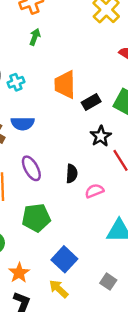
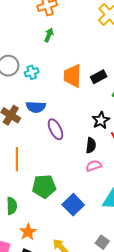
black rectangle: (91, 102) -> (99, 77), moved
purple ellipse: (31, 168) -> (55, 129), moved
black semicircle: (72, 174) -> (91, 145), moved
blue square: (64, 259) -> (73, 205), moved

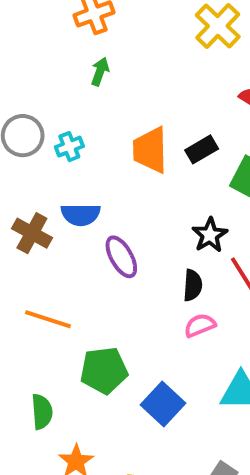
orange line: (17, 159) -> (48, 319), turned -70

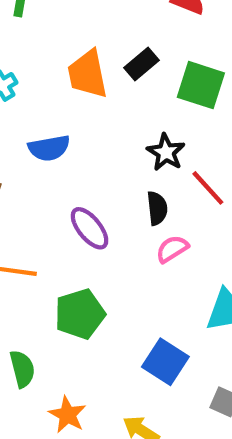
blue semicircle: (81, 215) -> (49, 148), moved
purple ellipse: (121, 257) -> (90, 228), moved
blue square: (163, 404) -> (165, 362), moved

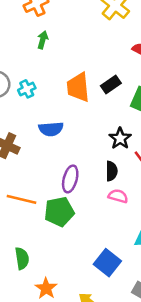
purple ellipse: (90, 228) -> (70, 179), turned 48
pink semicircle: (172, 249) -> (118, 196), turned 42
green pentagon: (80, 314) -> (59, 212), moved

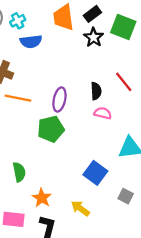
blue semicircle: (51, 129) -> (31, 41), moved
black star: (120, 138) -> (94, 37), moved
orange line: (21, 199) -> (18, 98), moved

